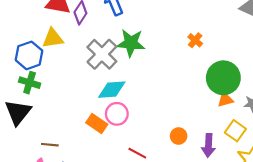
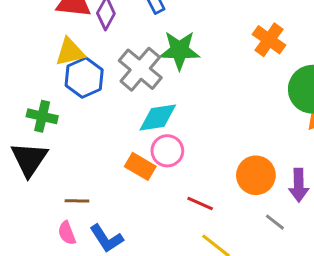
orange cross: (195, 40) -> (269, 40), size x1.5
blue hexagon: (29, 55) -> (84, 78), moved
orange circle: (179, 136) -> (256, 175), size x1.6

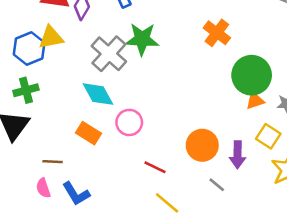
blue hexagon: (84, 78) -> (29, 49), moved
green cross: (42, 116) -> (26, 90), turned -30
cyan diamond: (158, 118) -> (98, 94), moved, turned 68
orange rectangle: (140, 166) -> (89, 133), moved

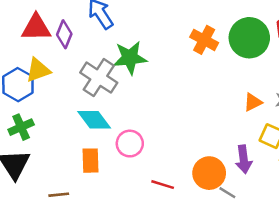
green circle: (252, 75) -> (249, 38), moved
orange rectangle: (89, 133) -> (91, 161), turned 65
orange circle: (202, 145) -> (209, 173), moved

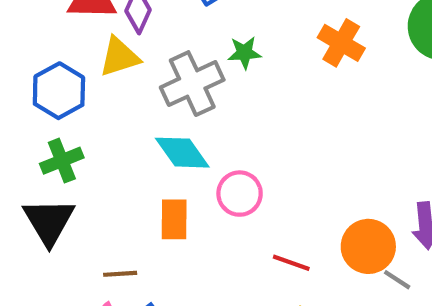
orange cross: (204, 40) -> (341, 43), moved
green star: (130, 58) -> (244, 53), size x0.6
yellow triangle: (38, 70) -> (119, 57), moved
gray cross: (99, 78) -> (192, 84), turned 30

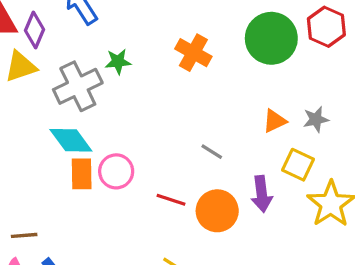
orange rectangle: (174, 219) -> (82, 174), moved
red line: (291, 263) -> (171, 200), moved
gray line: (397, 280) -> (212, 152), moved

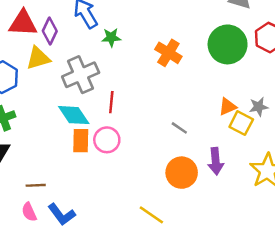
green star: (118, 62) -> (111, 37), moved
yellow square: (298, 165) -> (241, 123), moved
red line: (171, 200) -> (111, 102), moved, turned 75

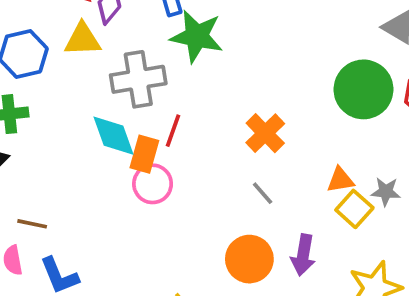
green star: (111, 37) -> (197, 36), size x1.8
orange cross: (168, 53) -> (265, 133), moved
orange rectangle: (81, 141) -> (144, 154), moved

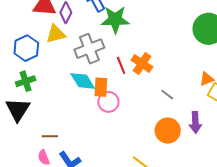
red line: (173, 131) -> (121, 65), moved, turned -30
orange cross: (265, 133) -> (142, 64), moved

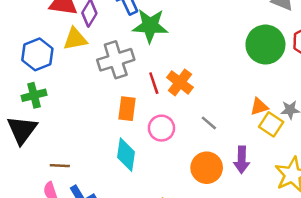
cyan diamond: (83, 81) -> (126, 155), moved, turned 36
pink circle: (108, 102) -> (161, 128), moved

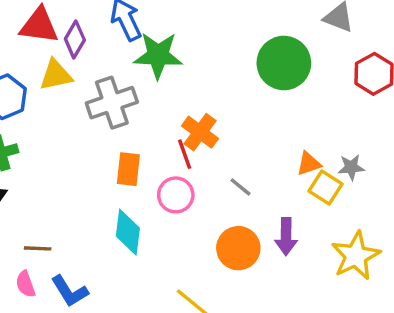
green circle: (265, 45) -> (284, 63), moved
red line: (154, 83) -> (185, 154), moved

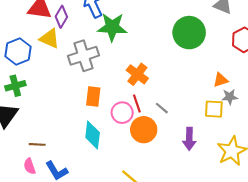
yellow triangle: (56, 75) -> (49, 38), turned 35
red line: (185, 154) -> (137, 104), moved
orange triangle: (309, 164) -> (221, 80), moved
yellow square: (326, 187) -> (214, 109), turned -30
orange circle: (238, 248) -> (144, 130), moved

